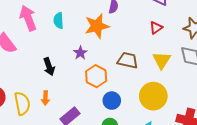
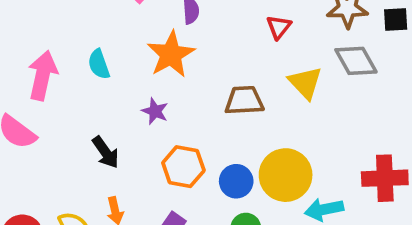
pink arrow: (28, 18) -> (43, 75), turned 50
orange hexagon: (96, 76) -> (183, 167), moved
yellow circle: (153, 96) -> (286, 175), moved

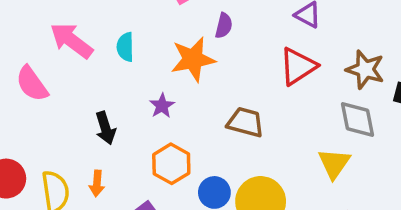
red triangle: (279, 27) -> (298, 66), size x1.6
pink arrow: (43, 75) -> (71, 40), turned -84
yellow triangle: (305, 83) -> (334, 163), moved

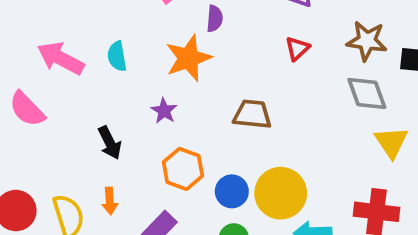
red triangle: (298, 66) -> (297, 49), size x0.6
yellow triangle: (334, 163) -> (391, 142), moved

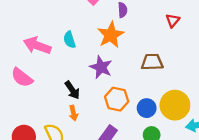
purple star: (164, 111) -> (101, 67), size x1.5
orange arrow: (110, 201) -> (73, 113), moved

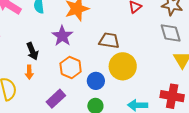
yellow circle: (175, 105) -> (123, 66), moved

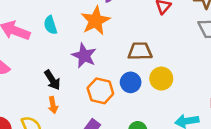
yellow circle: (123, 66) -> (161, 79), size x0.7
blue circle: (96, 81) -> (131, 82), moved

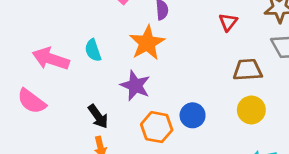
brown trapezoid: (140, 51) -> (248, 70), moved
yellow circle: (161, 79) -> (251, 110), moved

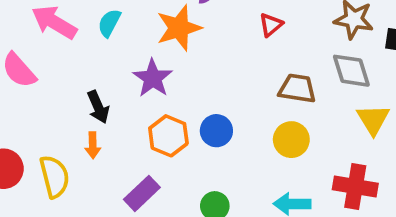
red triangle: (228, 22) -> (271, 25), moved
cyan semicircle: (93, 50) -> (109, 23), turned 35

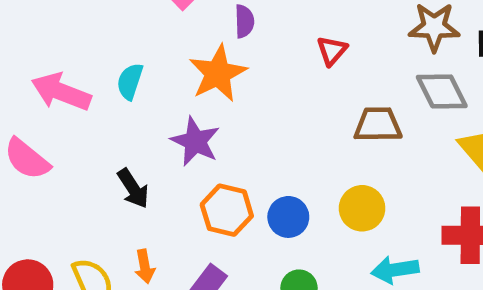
blue circle: (216, 131) -> (288, 217), moved
yellow circle: (291, 140) -> (362, 208), moved
orange arrow: (93, 145) -> (145, 267), moved

